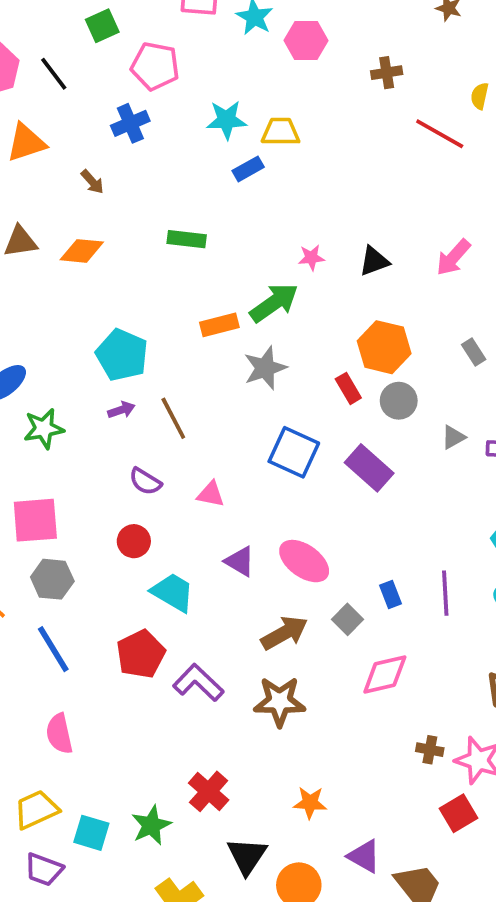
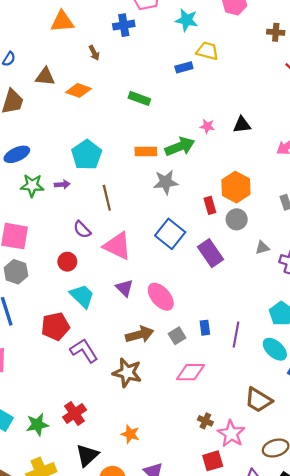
cyan star: (226, 120) -> (187, 20), moved
black triangle: (374, 261) -> (242, 125), moved
purple arrow: (121, 410) -> (62, 184), moved
pink triangle: (211, 494) -> (117, 246), size x1.8

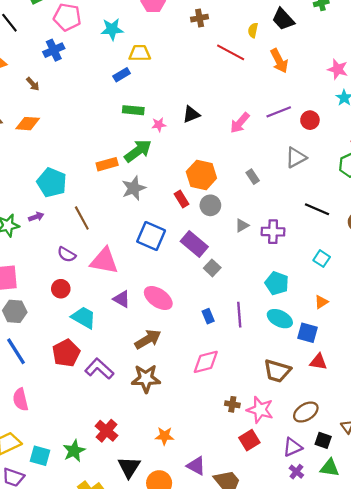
green rectangle: (139, 98) -> (133, 110), moved
gray square: (177, 336) -> (212, 268), moved

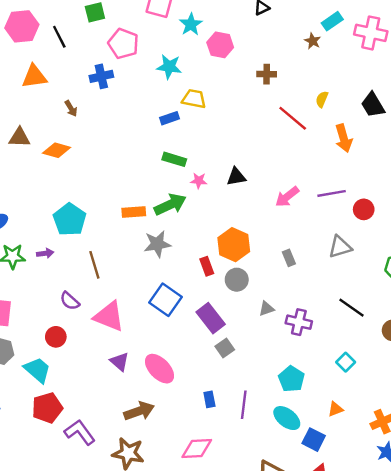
black trapezoid: (283, 19) -> (373, 105), moved
cyan trapezoid: (84, 317) -> (37, 370), moved

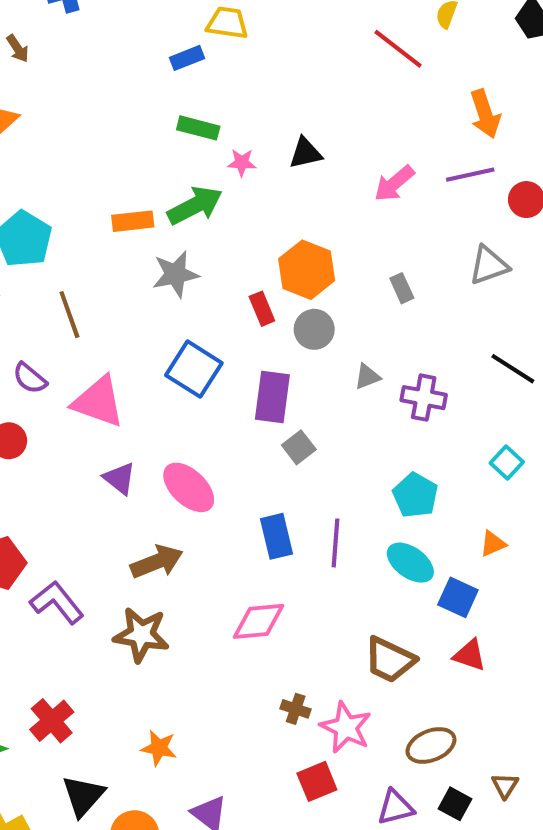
orange arrow: (344, 138) -> (485, 114), moved
purple rectangle: (211, 318) -> (272, 397), turned 48
blue rectangle: (209, 399) -> (277, 536), size x1.5

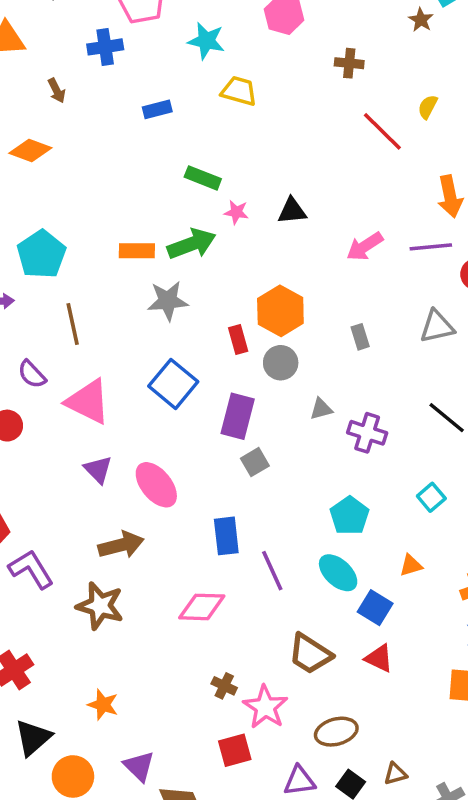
blue rectangle: (187, 58) -> (157, 109), moved
purple line: (336, 543) -> (272, 571), moved, turned -36
brown triangle: (505, 786) -> (395, 774), turned 35

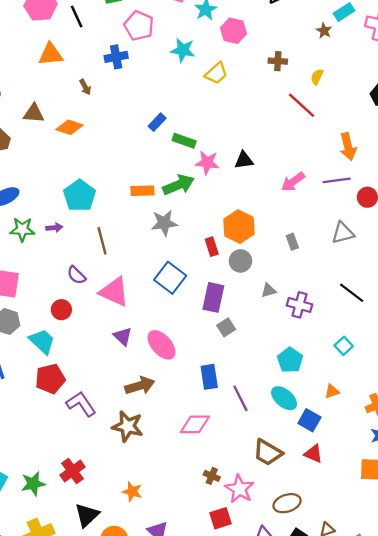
yellow trapezoid: (239, 91) -> (216, 73), moved, turned 125
yellow semicircle: (428, 107) -> (317, 77), moved
blue rectangle: (157, 109) -> (157, 122), moved, turned -30
pink star: (236, 212) -> (207, 163), size x1.5

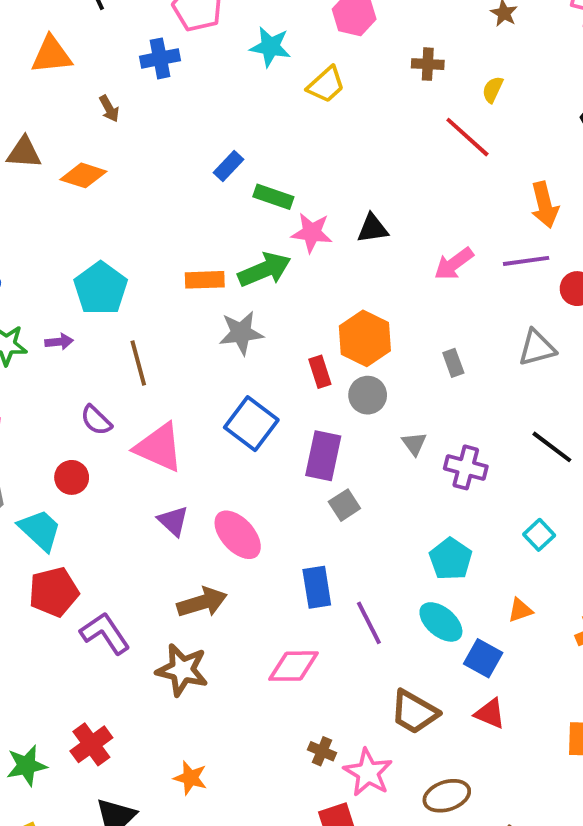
gray triangle: (268, 290) -> (414, 444), turned -49

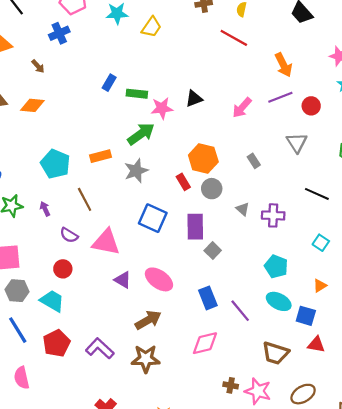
orange rectangle: (205, 280) -> (101, 156), moved
purple arrow: (59, 342) -> (45, 209), moved, turned -96
gray triangle: (537, 348) -> (297, 143), turned -35
red pentagon: (54, 592) -> (56, 343), moved

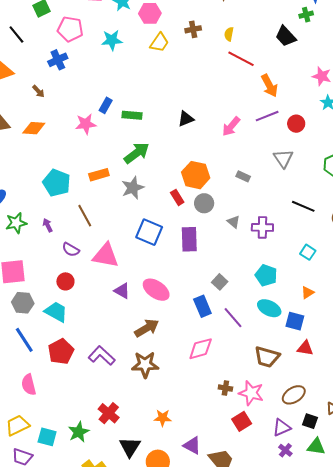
yellow trapezoid: (151, 27) -> (159, 42), moved
red line: (234, 38) -> (241, 59), moved
pink star: (162, 108) -> (86, 124), moved
gray rectangle: (254, 161) -> (243, 176), turned -32
gray square: (213, 250) -> (220, 282), moved

